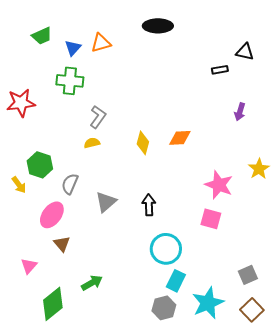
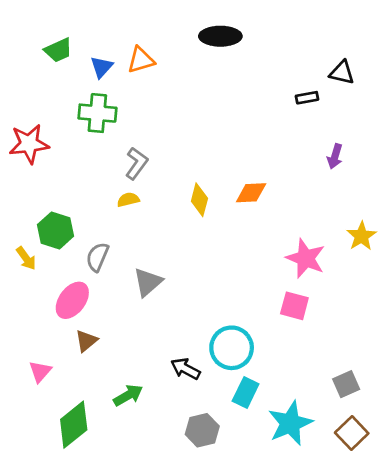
black arrow: (149, 205) -> (185, 369), moved, turned -60
brown triangle: (62, 244) -> (86, 341), turned 30
gray hexagon: (164, 308) -> (202, 430), moved

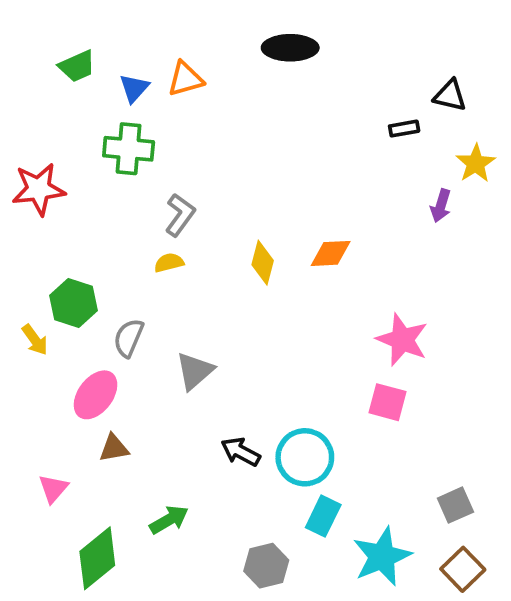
yellow star: (361, 236) -> (476, 163), moved
brown triangle: (86, 341) -> (114, 448), turned 30
black arrow: (185, 369) -> (241, 452), moved

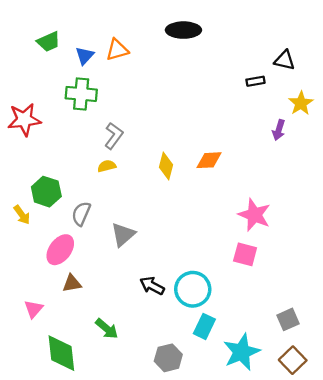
green arrow: (169, 520) -> (107, 329), turned 70
green diamond: (97, 558) -> (61, 353), turned -57

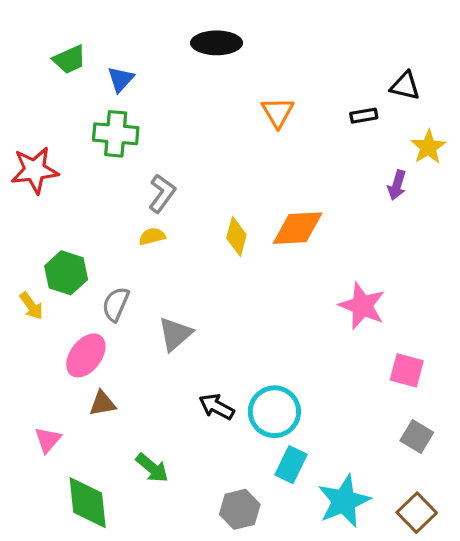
black ellipse: (183, 30) -> (217, 43), moved
orange triangle: (117, 50) -> (278, 112), moved, turned -45
orange diamond: (209, 160) -> (298, 228), size x1.4
pink square: (245, 254) -> (407, 370), moved
gray square: (288, 319) -> (417, 437), moved, turned -35

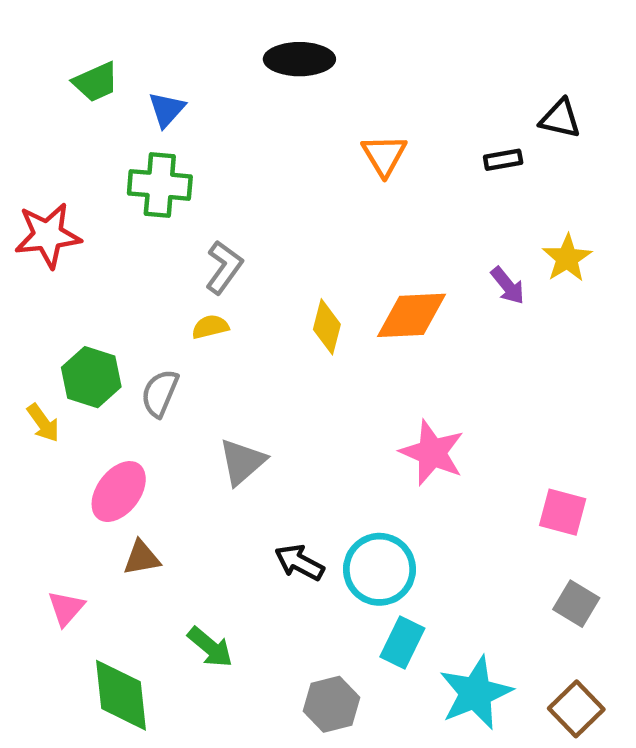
yellow star: (428, 147) -> (567, 258), moved
purple arrow: (397, 185) -> (508, 286), moved, turned -56
gray semicircle: (116, 304) -> (160, 393), moved
pink star: (362, 306) -> (432, 453), moved

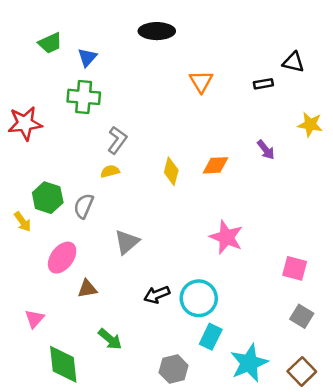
yellow star: (567, 258) -> (310, 125), moved, turned -30
orange diamond: (412, 315) -> (215, 165), size x0.7
brown triangle: (142, 558) -> (87, 289), moved
black arrow: (299, 562) -> (157, 295), turned -50

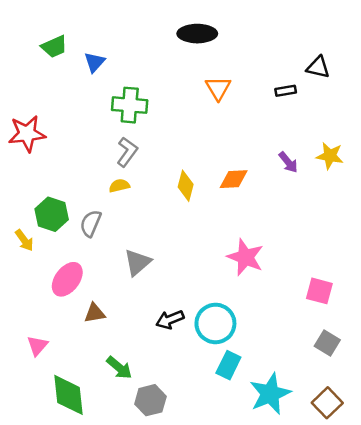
black ellipse: (157, 31) -> (197, 34), moved
green cross: (84, 97) -> (130, 105), moved
yellow star: (310, 125) -> (330, 156), moved
gray hexagon: (174, 369) -> (150, 400), moved

